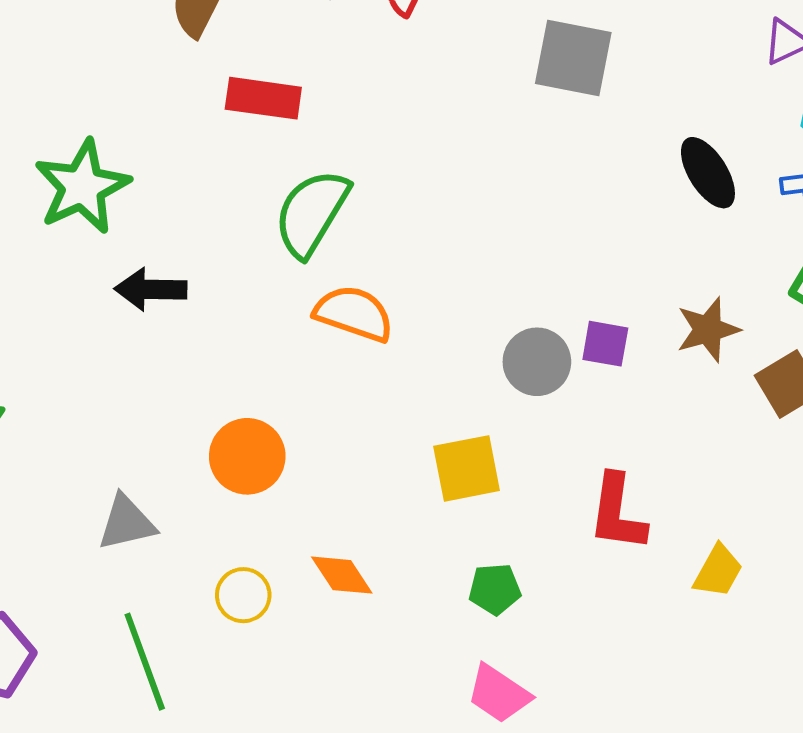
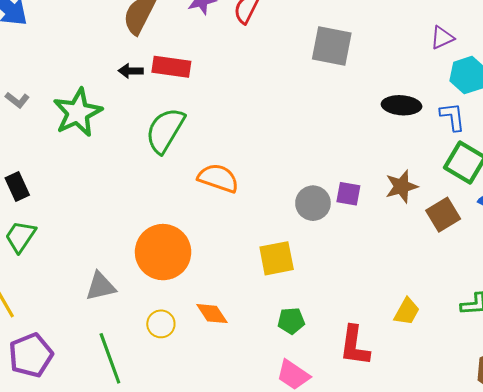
black ellipse: (708, 173) -> (401, 105), turned -54
green semicircle: (312, 213) -> (165, 130), moved
black arrow: (151, 289) -> (131, 71), moved, size x0.7
orange circle: (247, 456) -> (163, 252), size x1.4
red L-shape: (617, 513) -> (355, 346), moved

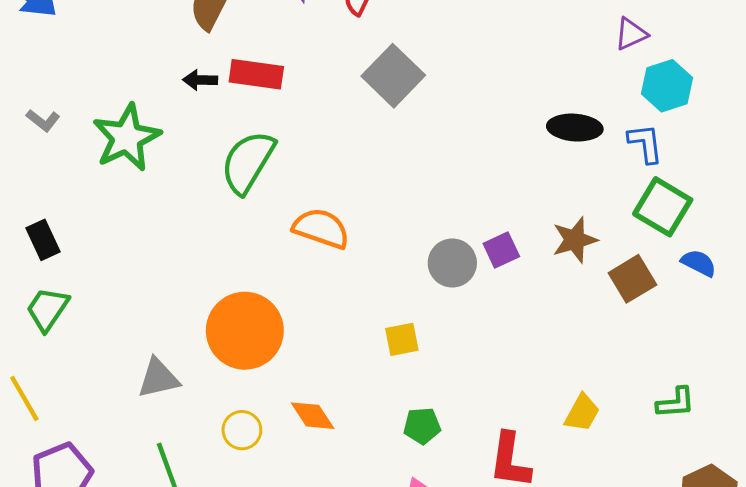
gray square: (332, 46) -> (393, 76), moved, turned 33
purple square: (348, 194) -> (501, 250), turned -35
yellow square: (277, 258) -> (402, 339), size x0.7

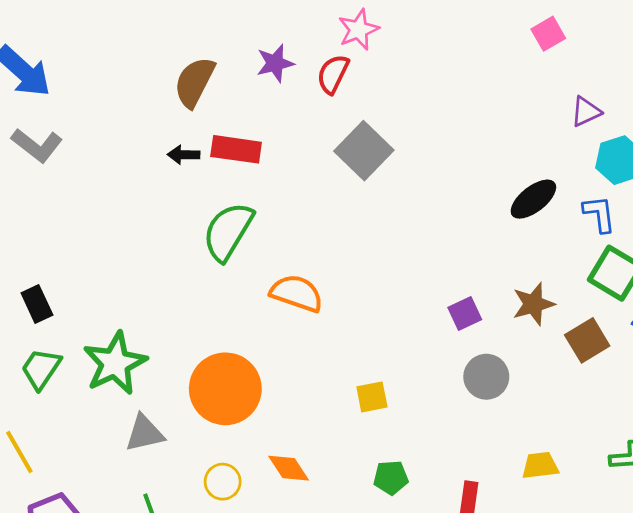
gray L-shape: (43, 120) -> (37, 145), moved, size x1.6
black ellipse: (575, 128) -> (533, 199), turned -42
green star: (127, 138) -> (115, 363), moved
gray circle: (452, 263) -> (486, 377), moved
yellow trapezoid: (582, 413) -> (540, 466), turned -126

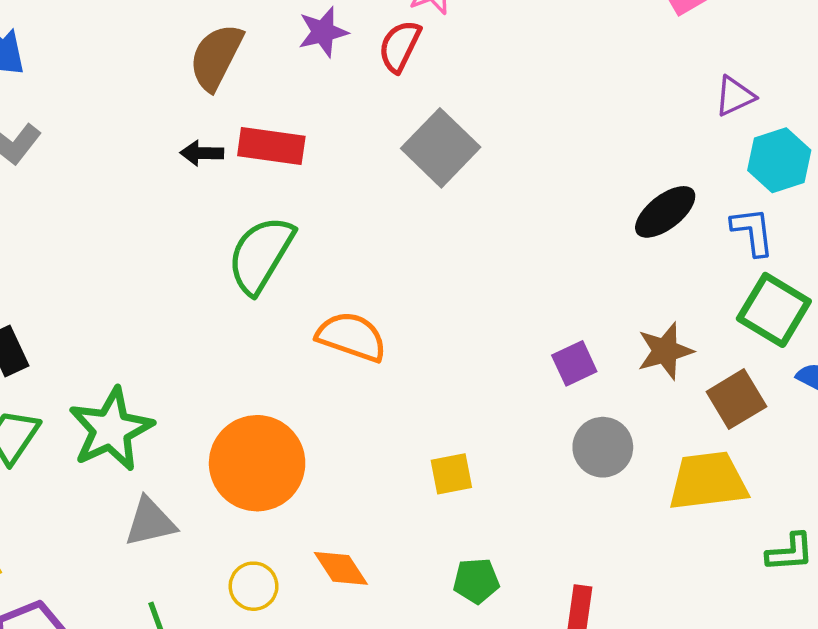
yellow trapezoid: (540, 466) -> (708, 481), moved, size x1.6

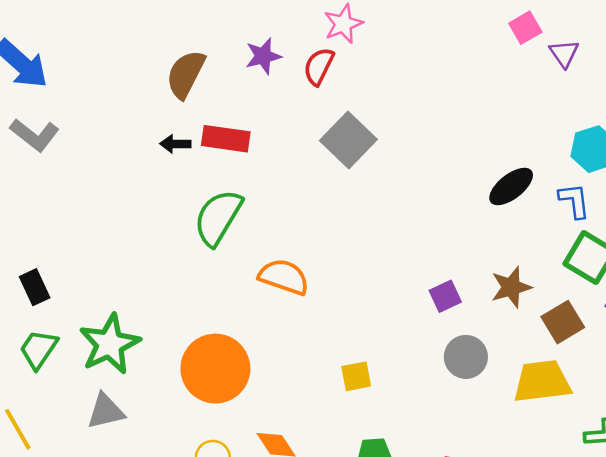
purple triangle: (735, 96) -> (564, 54), moved, turned -40
gray triangle: (150, 522) -> (106, 411), moved

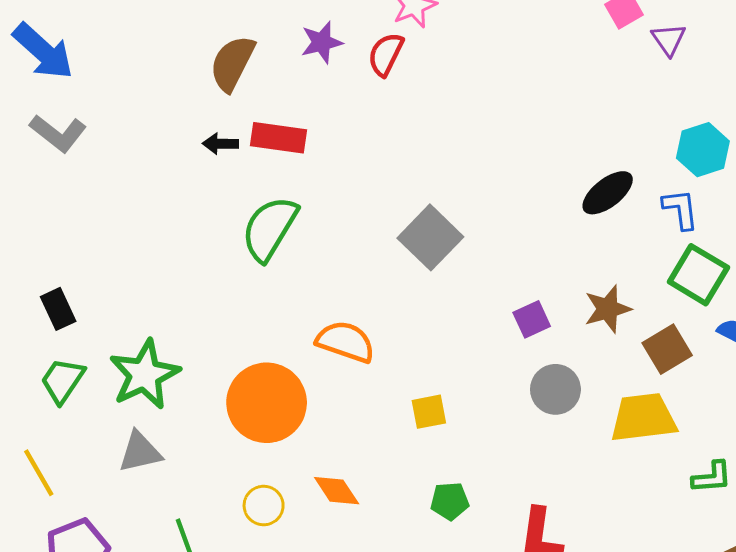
gray square: (348, 140) -> (430, 237), moved
orange semicircle: (284, 277) -> (345, 342), moved

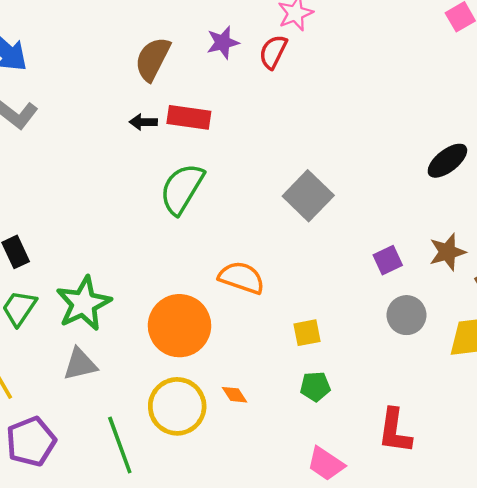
orange diamond: (337, 491) -> (234, 395), size x0.7
green pentagon: (450, 501) -> (315, 386), moved
yellow circle: (264, 506) -> (177, 406), size x1.8

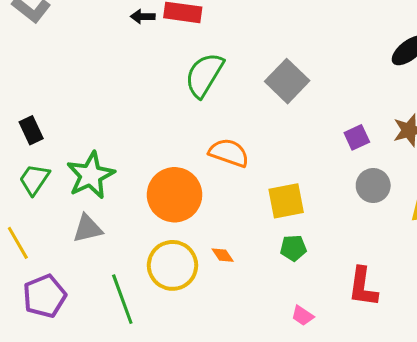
green semicircle: (182, 189) -> (204, 75), moved
yellow square: (307, 333) -> (286, 201), size x1.5
pink trapezoid: (326, 464) -> (303, 316), size x0.7

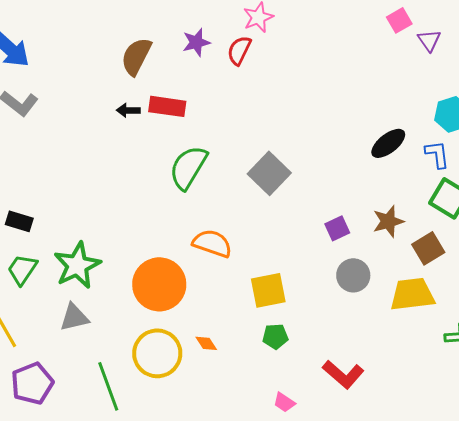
black rectangle: (31, 130) -> (19, 221), turned -48
red L-shape: (363, 287) -> (343, 374), turned -57

